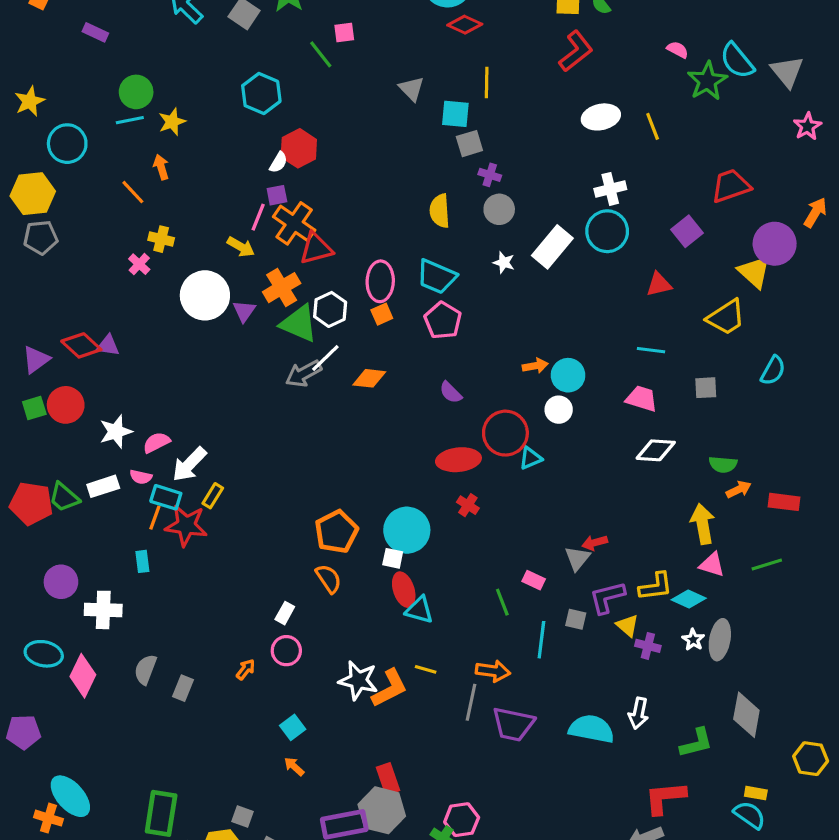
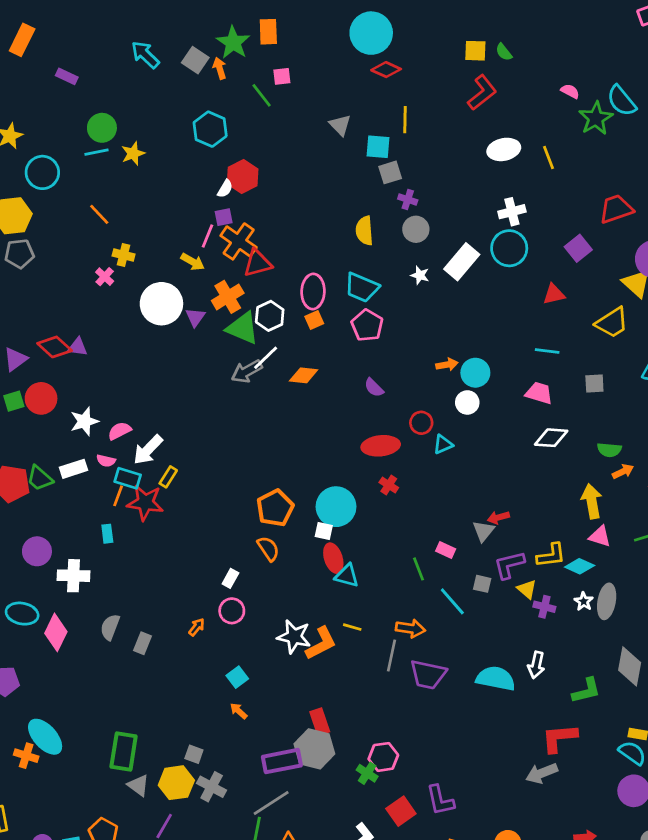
orange arrow: (161, 167) -> (220, 68), moved
red circle: (505, 433) -> (421, 423), size x0.6
cyan line: (541, 640) -> (452, 601), turned -48

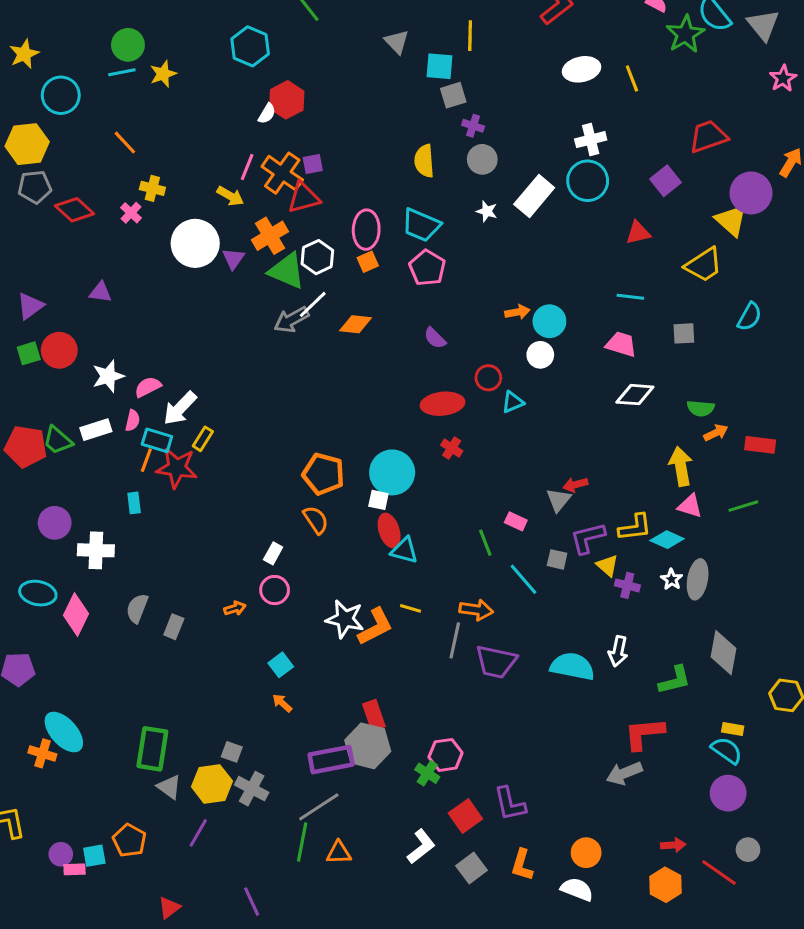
purple square: (224, 217) -> (313, 164), moved
red diamond: (55, 347) -> (75, 210), moved
pink semicircle: (106, 461) -> (133, 421), turned -90
orange pentagon: (275, 508) -> (323, 474), turned -30
orange arrow: (197, 627) -> (235, 608), turned 36

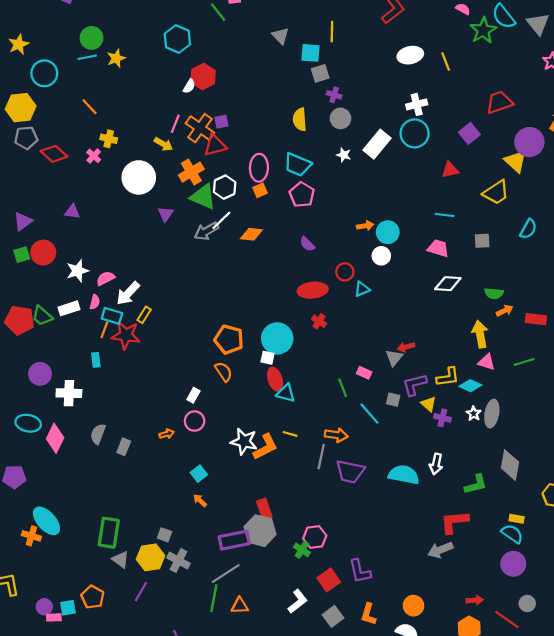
purple triangle: (233, 259) -> (166, 214), moved

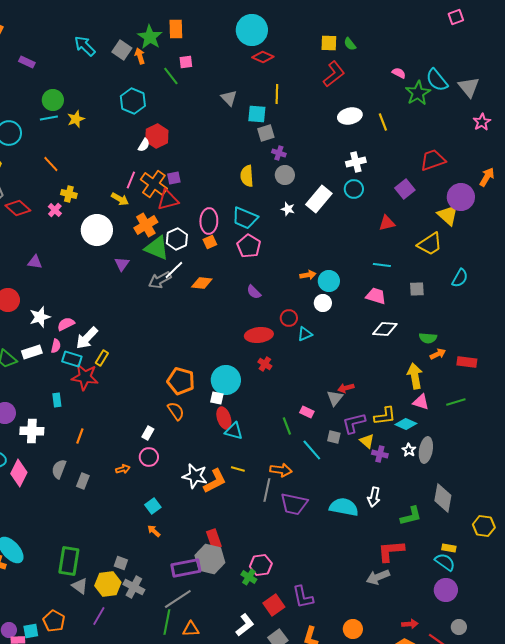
cyan circle: (415, 133) -> (354, 189), size x0.7
orange line: (104, 330) -> (80, 436), moved

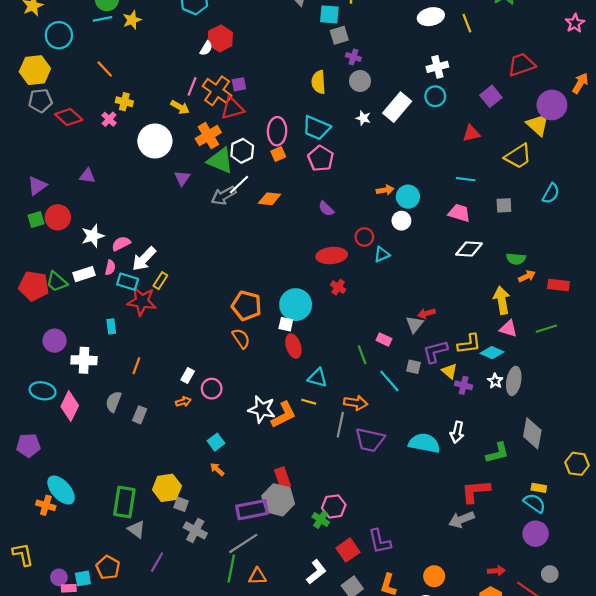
cyan triangle: (234, 431) -> (317, 378), moved
white rectangle: (148, 433) -> (188, 376), moved
yellow hexagon: (108, 584) -> (167, 488), moved

